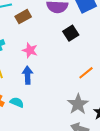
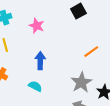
blue arrow: (28, 75) -> (40, 61), moved
cyan semicircle: (17, 102) -> (35, 86), moved

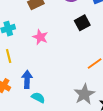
blue arrow: (40, 61) -> (27, 79), moved

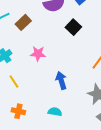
blue arrow: (27, 79) -> (61, 80), moved

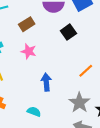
brown rectangle: (23, 22) -> (27, 24), moved

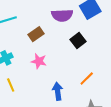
orange line: (86, 71) -> (87, 79), moved

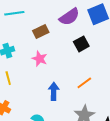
purple semicircle: (62, 15) -> (69, 17), turned -40

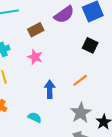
black square: (81, 44) -> (90, 45), moved, turned -35

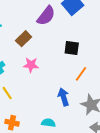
black square: (90, 45) -> (72, 48), moved
blue arrow: (50, 89) -> (63, 97), moved

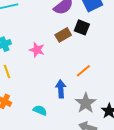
brown rectangle: (24, 39) -> (63, 35), moved
black square: (72, 48) -> (82, 27), moved

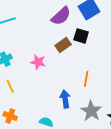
orange line: (83, 71) -> (86, 79), turned -35

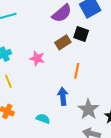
orange line: (86, 79) -> (77, 71), moved

